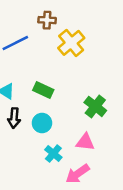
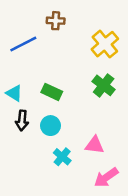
yellow cross: (71, 43) -> (105, 44), moved
green cross: (95, 106) -> (104, 85), moved
pink arrow: (78, 174) -> (106, 177), moved

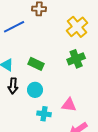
green cross: (104, 85) -> (76, 59), turned 30
cyan cross: (62, 157) -> (44, 114), turned -32

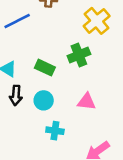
green cross: (76, 59) -> (79, 55), moved
pink triangle: (69, 105) -> (86, 102), moved

